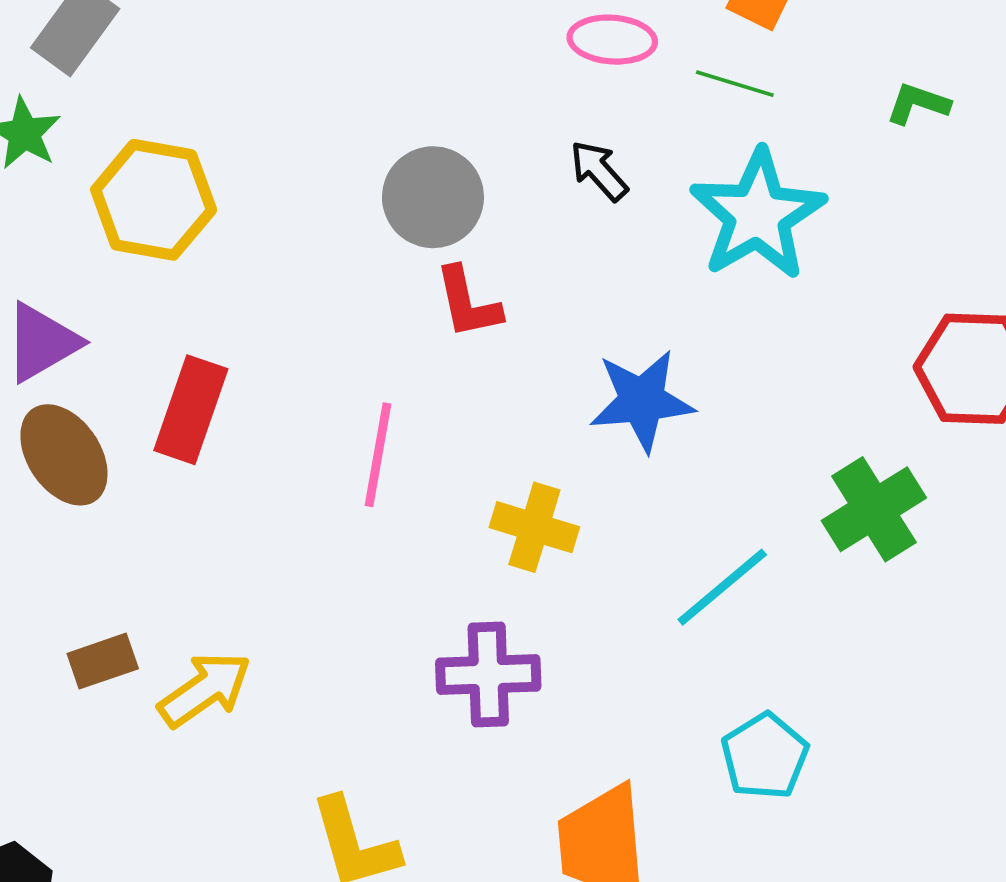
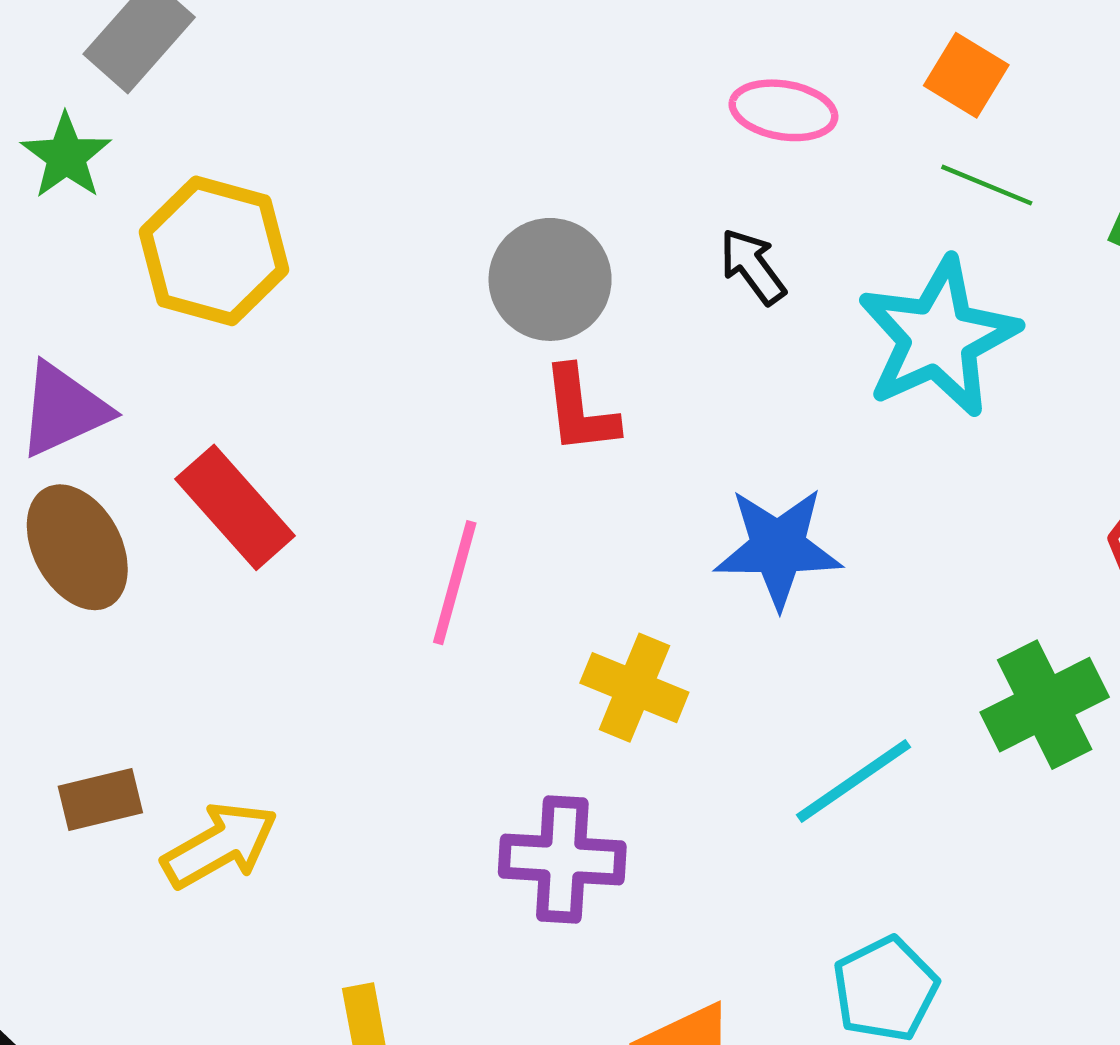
green line: (735, 84) -> (987, 185), moved
red rectangle: (191, 410) -> (235, 507), turned -66

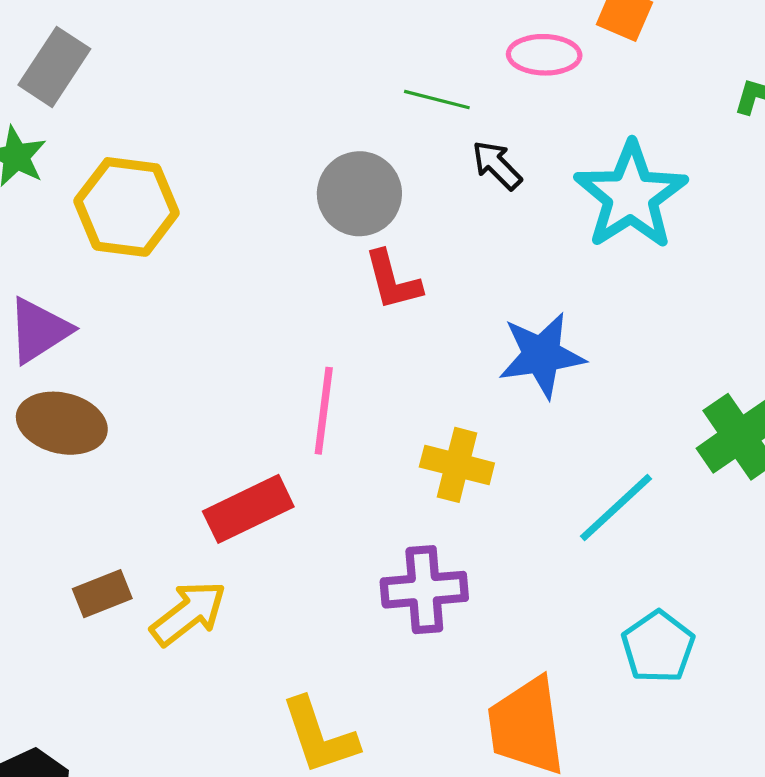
pink ellipse: (783, 110) -> (544, 55), moved
green line: (987, 185) -> (437, 100), moved
red rectangle: (235, 507) -> (248, 509), moved, turned -66
brown ellipse: (77, 547) -> (62, 423), turned -40

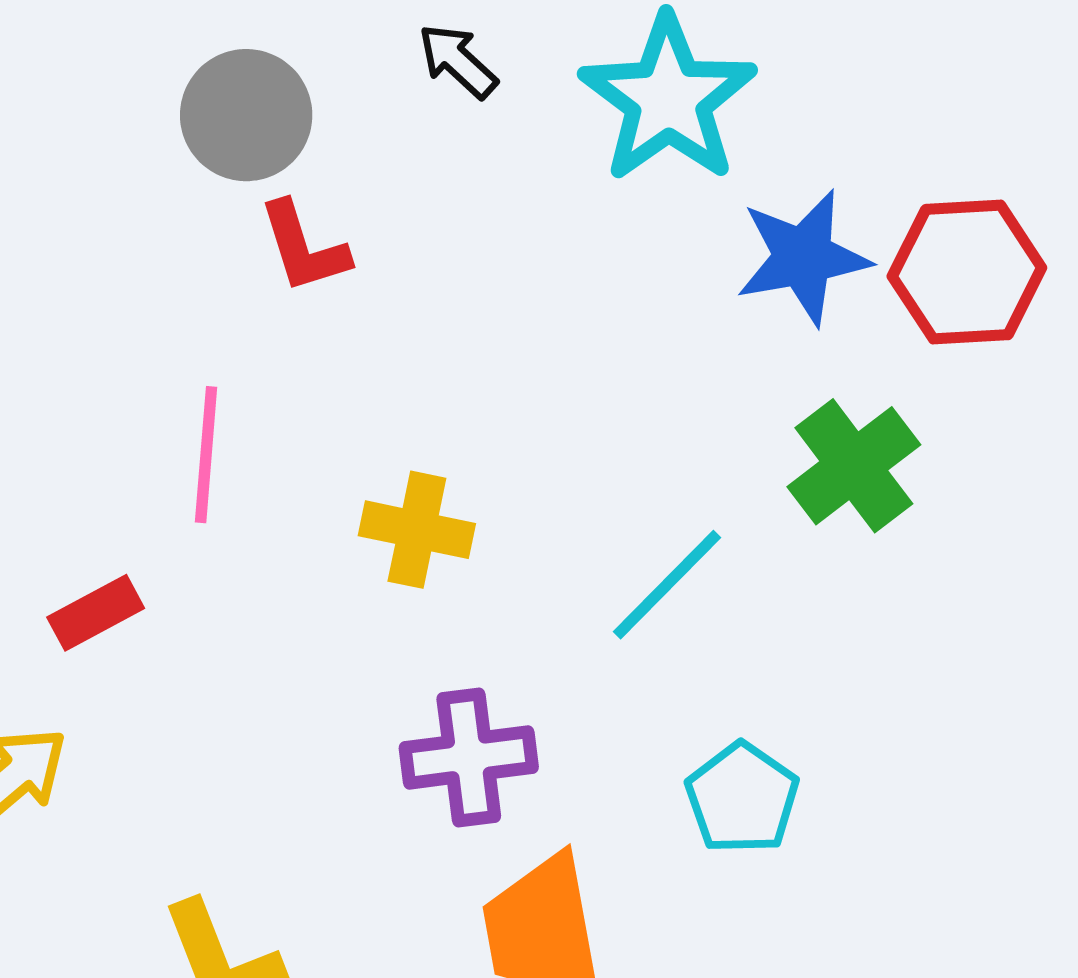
blue star: (542, 355) -> (803, 257), moved
red rectangle: (248, 509) -> (96, 613), size x0.7
purple cross: (424, 590) -> (469, 757), moved

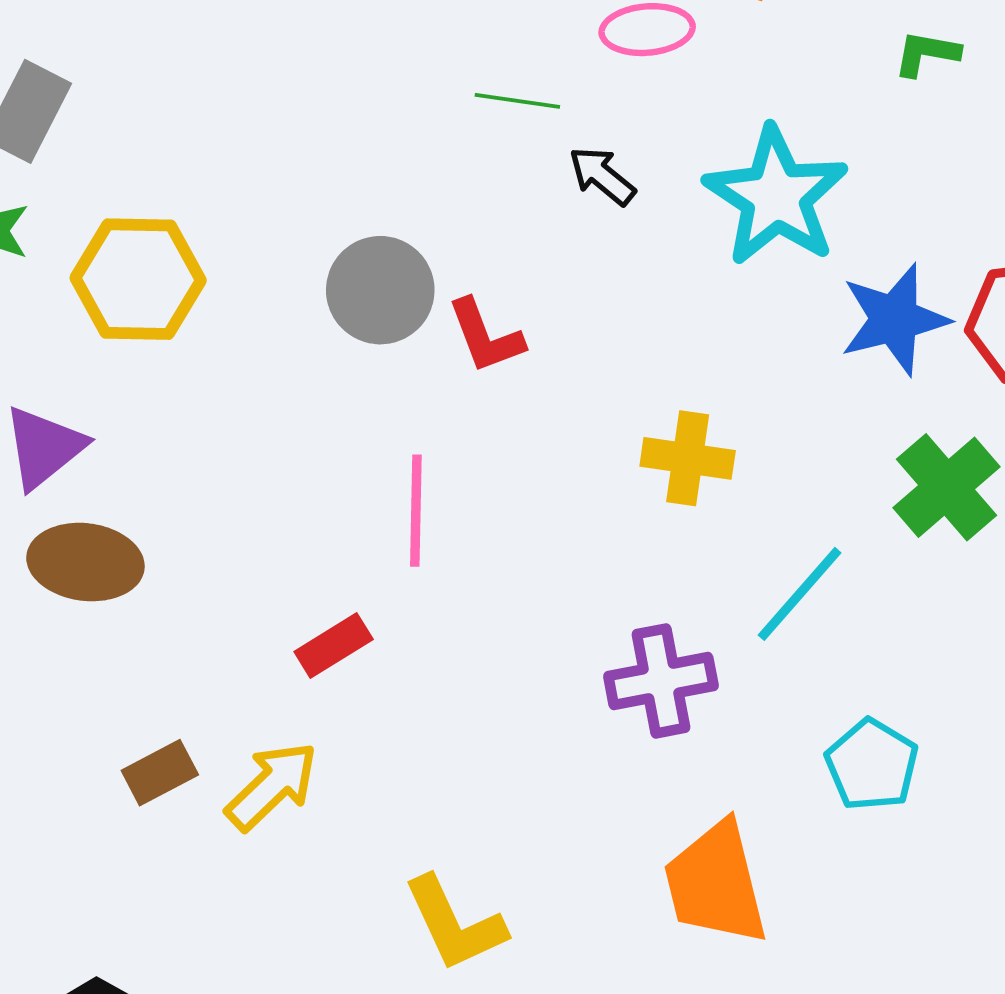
gray circle: (246, 115) -> (380, 290), moved
yellow cross: (417, 530) -> (688, 458), moved
purple cross: (469, 757) -> (661, 681), moved

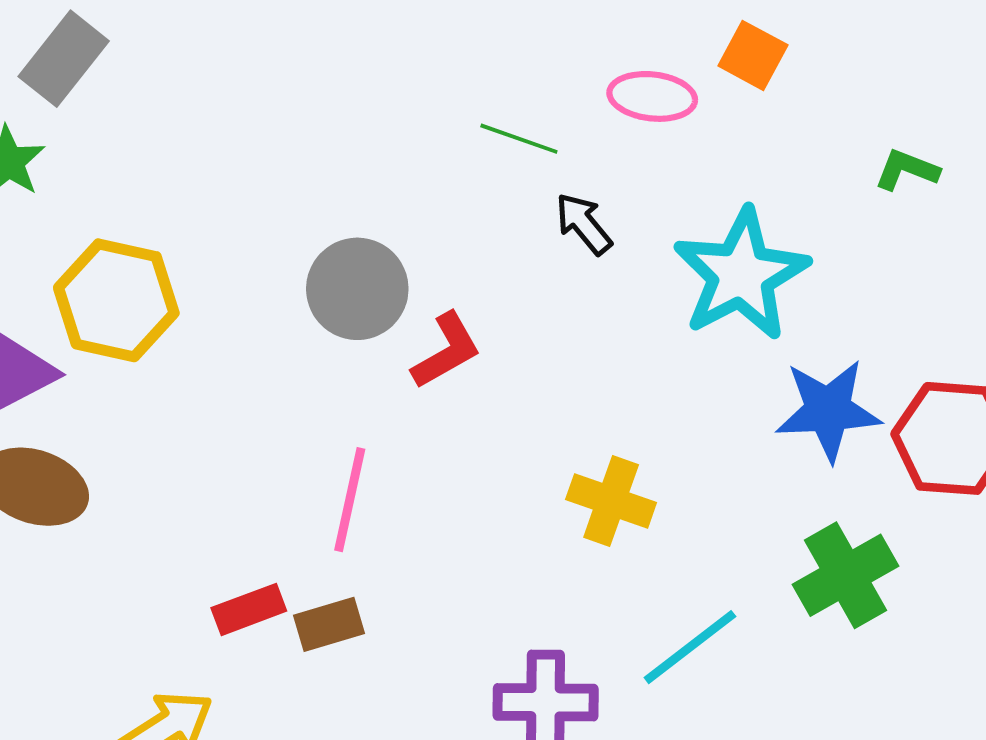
yellow hexagon: (138, 279) -> (116, 300), moved
red L-shape: (485, 336) -> (446, 351), turned -110
brown rectangle: (160, 773) -> (329, 624), moved

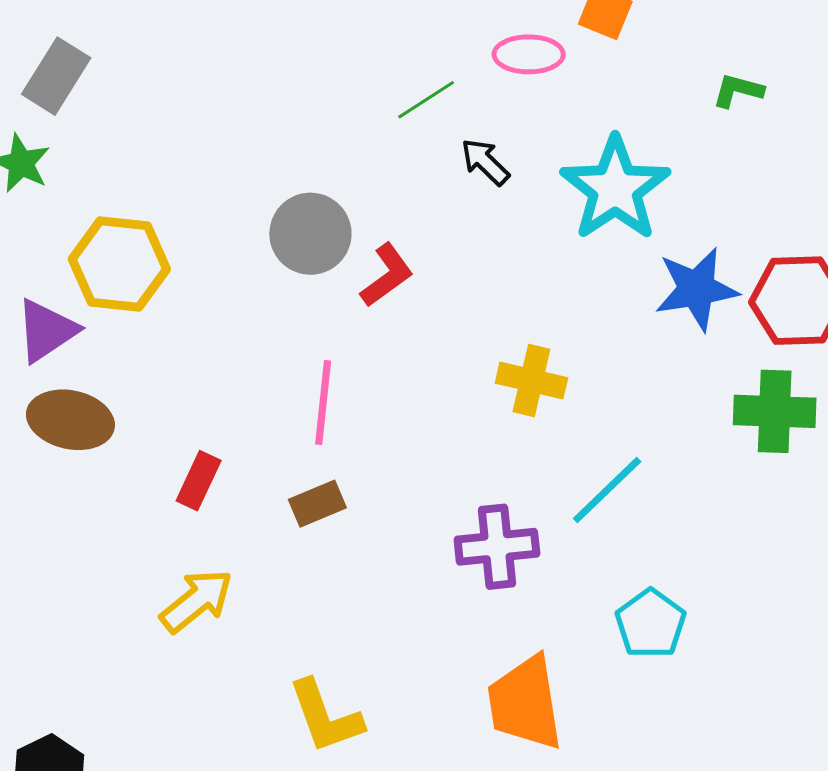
green line: (519, 139) -> (426, 100), turned -46
green cross: (845, 575) -> (775, 411), moved, turned 38
red rectangle: (249, 609) -> (199, 481), moved, turned -38

